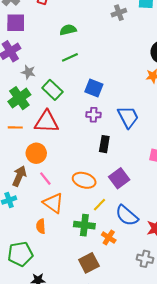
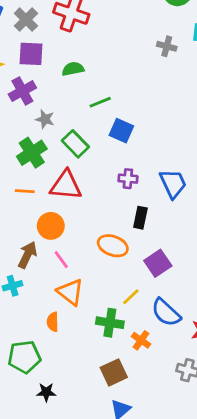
gray cross: (119, 13) -> (167, 46), turned 32
green semicircle: (68, 30) -> (73, 69), moved
blue square: (94, 88) -> (121, 131), moved
orange ellipse: (84, 180) -> (113, 246), moved

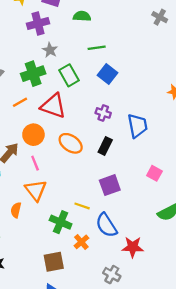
orange line: (25, 191) -> (20, 102), turned -48
orange ellipse: (113, 246) -> (71, 143), moved
yellow line: (131, 297) -> (82, 206), turned 48

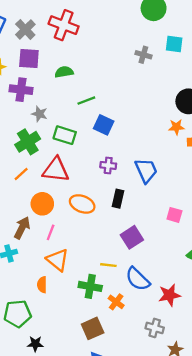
purple cross: (38, 24) -> (21, 90), turned 35
green rectangle: (69, 75) -> (65, 135), turned -30
pink line: (35, 163) -> (51, 232), turned 56

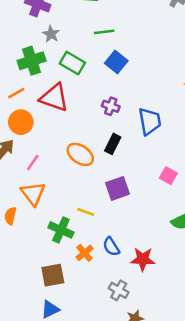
orange circle: (42, 204) -> (21, 122), moved
orange ellipse: (82, 204) -> (80, 154), moved
blue semicircle: (138, 279) -> (111, 247), moved, size x0.7

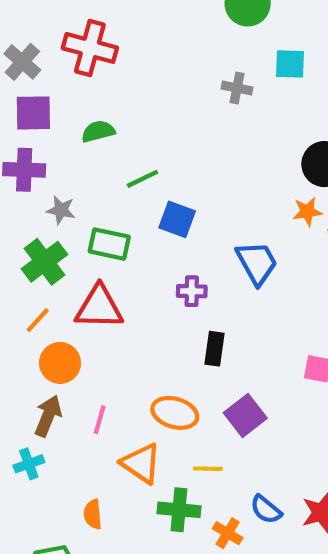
blue trapezoid: (150, 121) -> (257, 263), moved
orange ellipse: (80, 154) -> (175, 413), moved
orange triangle: (33, 194) -> (141, 463), moved

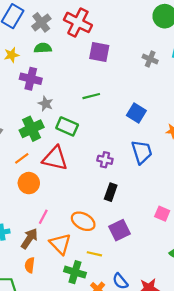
purple square: (33, 113) -> (99, 52), moved
green semicircle: (98, 131) -> (43, 48), moved
blue square: (177, 219) -> (136, 113), moved
brown arrow: (48, 416) -> (29, 239), moved

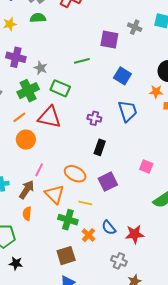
purple square: (99, 52) -> (109, 40), moved
purple cross: (31, 79) -> (16, 57), moved

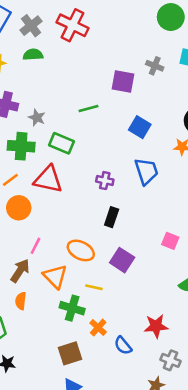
green cross: (28, 91) -> (21, 146), turned 30
purple square: (108, 182) -> (122, 260), turned -30
blue semicircle: (109, 228) -> (123, 346), moved
gray cross: (119, 261) -> (170, 360), moved

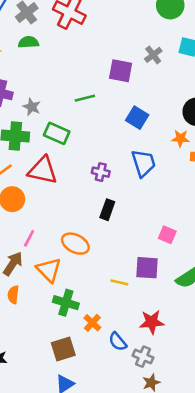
gray cross: (155, 66) -> (153, 55), turned 30
purple square: (122, 260) -> (147, 268), moved, turned -30
yellow line: (94, 287) -> (119, 282), moved
gray cross: (170, 360) -> (143, 357), moved

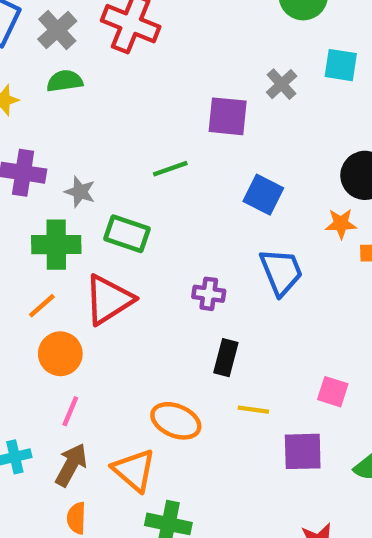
red triangle: (43, 170) -> (109, 300), turned -40
pink line: (29, 238) -> (70, 411), moved
yellow line: (119, 282) -> (253, 410), moved

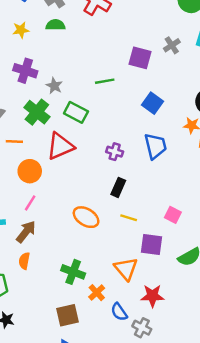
green cross: (56, 245) -> (37, 112), turned 30
orange line: (42, 306) -> (14, 142), moved, turned 35
orange triangle: (134, 470) -> (126, 269), moved

